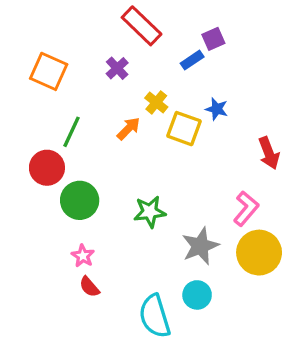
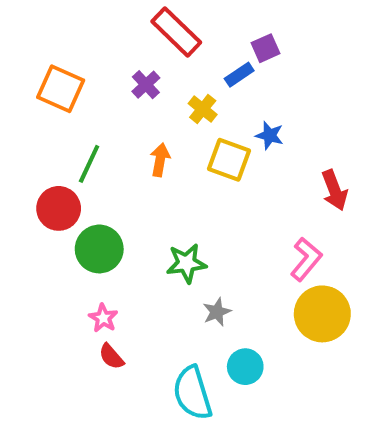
yellow cross: (156, 102) -> (203, 109), moved
orange arrow: (129, 129) -> (160, 160), turned -35
gray star: (200, 246) -> (217, 312), moved, size x0.6

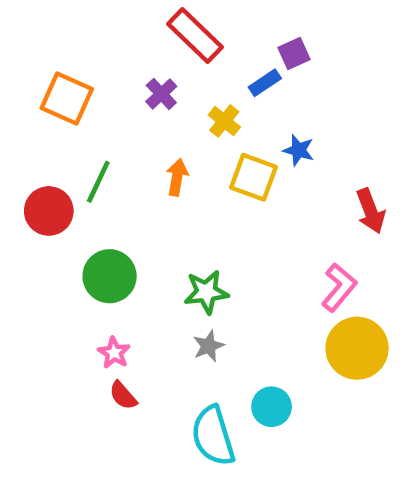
red circle: (59, 208) -> (49, 211), moved
gray star: (217, 312) -> (209, 346), moved

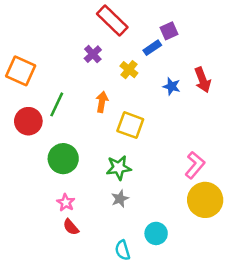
orange square: (67, 98) -> (21, 71), moved
yellow square: (254, 177) -> (130, 125), moved
red arrow: (371, 211) -> (203, 80), moved
cyan semicircle: (213, 436) -> (123, 250), size x0.6

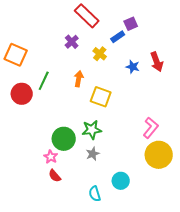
green circle: (63, 159) -> (64, 139), moved

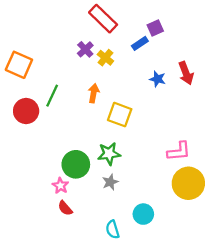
yellow cross: (100, 54) -> (105, 58), moved
pink L-shape: (151, 128) -> (179, 151), turned 45

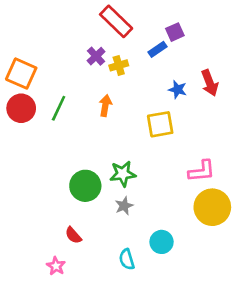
yellow cross: (105, 58) -> (119, 65), turned 35
red circle: (26, 111) -> (21, 108), moved
yellow square: (120, 115) -> (160, 124), moved, turned -30
pink star: (60, 186) -> (56, 266), moved

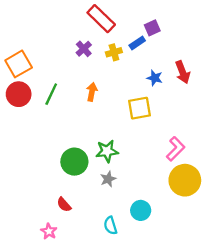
yellow cross: (119, 65) -> (114, 52), moved
orange square: (21, 74) -> (19, 64), turned 36
pink L-shape: (202, 171) -> (176, 149), turned -40

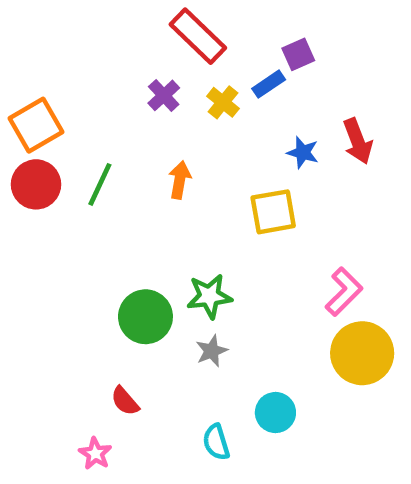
yellow cross: (114, 52) -> (223, 102), turned -35

